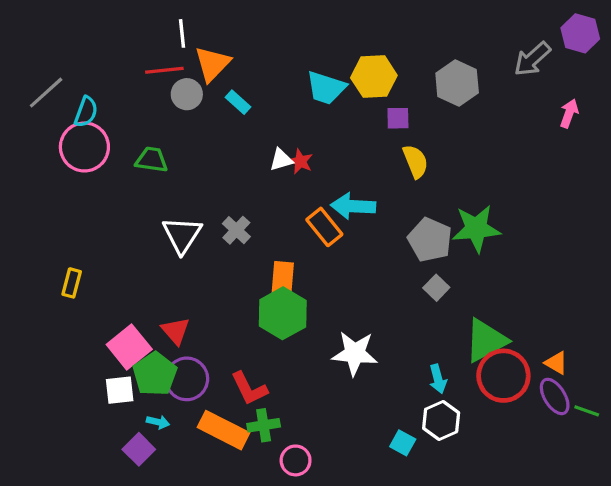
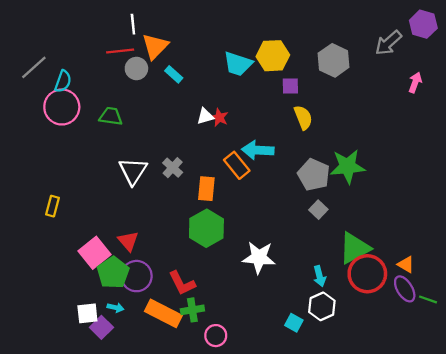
orange rectangle: (283, 278) -> (206, 189), moved
white square: (120, 390) -> (87, 313), moved

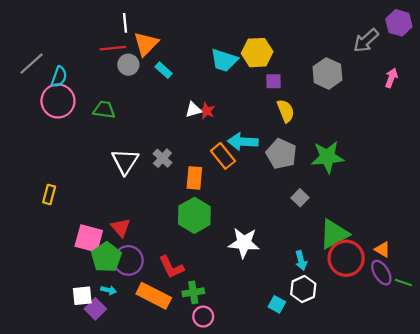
gray hexagon: (334, 60) -> (327, 73), moved
gray pentagon: (314, 175) -> (281, 154), moved
pink square: (94, 253) -> (89, 238), turned -36
green cross: (192, 310) -> (193, 292), moved

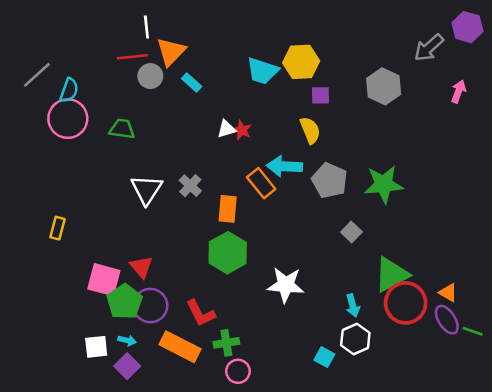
yellow semicircle: (286, 111) -> (310, 130), moved
purple square: (95, 309) -> (127, 366), moved

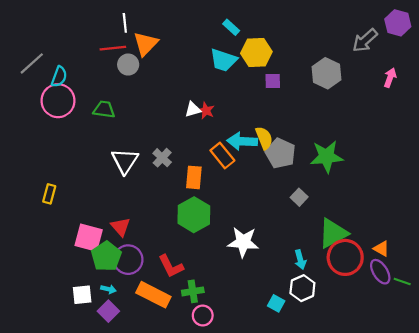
cyan rectangle: (192, 83) -> (231, 27), moved
yellow semicircle: (310, 130) -> (264, 138), moved

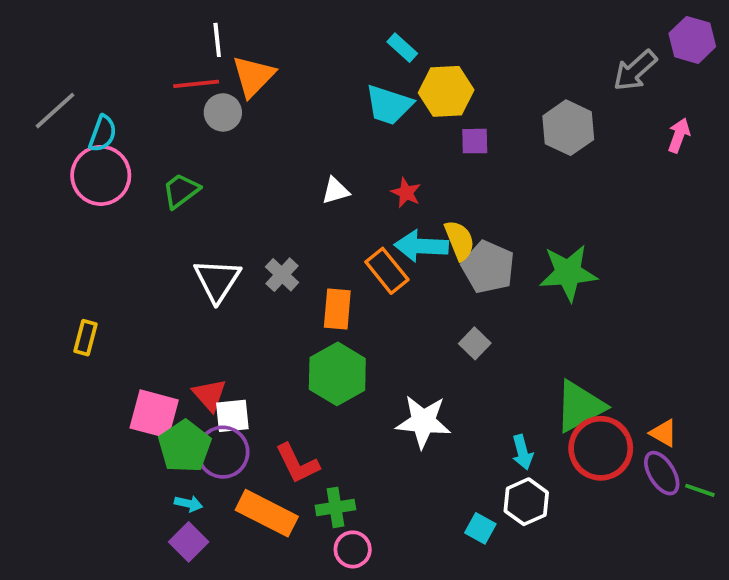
green trapezoid: (104, 109) -> (181, 191), turned -45
red star: (206, 111) -> (406, 193), moved
gray square: (299, 197) -> (475, 343), moved
white square: (82, 295) -> (232, 416), moved

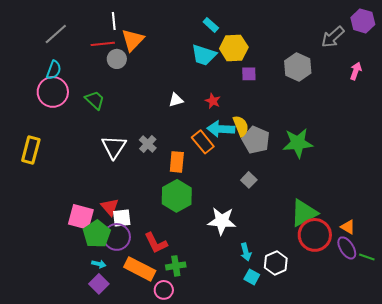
gray line: (55, 111) -> (56, 34), moved
green trapezoid: (181, 191) -> (95, 100), turned 80
yellow rectangle: (85, 338) -> (31, 150), moved, size x1.5
cyan arrow: (522, 452) -> (246, 252), moved
pink circle: (353, 549) -> (164, 290), moved

